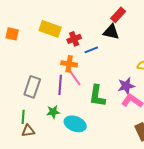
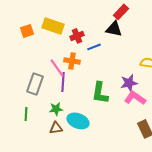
orange square: (12, 34) -> (27, 31), moved, turned -32
pink line: (74, 77) -> (57, 68), moved
brown triangle: (28, 131) -> (56, 128), moved

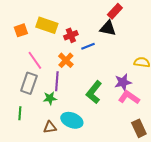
orange cross: (72, 61) -> (66, 60), turned 35
pink line: (57, 68) -> (35, 60), moved
green L-shape: (100, 93) -> (94, 92), turned 30
green star: (56, 109) -> (50, 98), moved

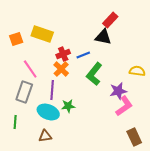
red cross: (71, 35) -> (63, 54), moved
green L-shape: (94, 92) -> (94, 74), moved
pink L-shape: (129, 97) -> (124, 106), turned 110
green star: (50, 98) -> (68, 106), moved
cyan ellipse: (72, 120) -> (48, 112), moved

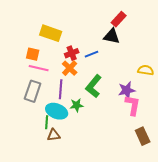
orange square: (16, 39) -> (33, 54), moved, turned 32
pink line: (30, 69) -> (39, 68), turned -42
green L-shape: (94, 74) -> (94, 86), moved
pink L-shape: (124, 106) -> (133, 105), turned -45
green line: (15, 122) -> (47, 122), moved

